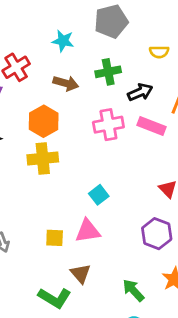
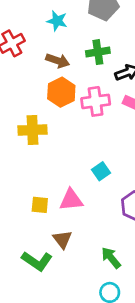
orange hexagon: (44, 121) -> (61, 92), moved
cyan square: (99, 195) -> (101, 171), moved

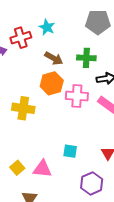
cyan star: (57, 21) -> (47, 27), moved
cyan square: (101, 171) -> (70, 151), turned 32
yellow square: (40, 205) -> (17, 168), turned 32

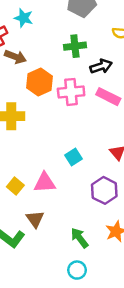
brown arrow: (54, 58) -> (15, 57), moved
cyan square: (70, 151) -> (73, 157), turned -32

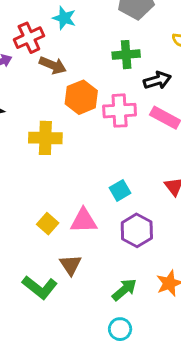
purple hexagon: (104, 190) -> (137, 230), moved
green arrow: (80, 238) -> (124, 290), turned 85

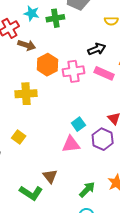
green cross: (126, 55) -> (55, 18), moved
pink triangle: (84, 221) -> (71, 144), moved
yellow square: (48, 224) -> (19, 137), moved
purple hexagon: (137, 230) -> (103, 139), moved

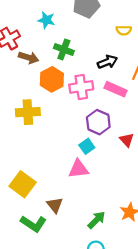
cyan star: (32, 13) -> (46, 20), moved
green cross: (55, 18) -> (64, 50), moved, turned 30
yellow square: (19, 137) -> (23, 184), moved, size x1.6
purple hexagon: (103, 139) -> (98, 122), moved

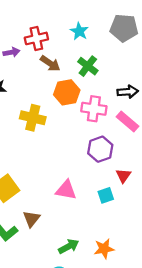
cyan square: (87, 146) -> (106, 195), moved

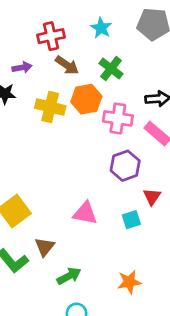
purple arrow: (11, 52) -> (22, 67), moved
yellow cross: (33, 118) -> (50, 107), moved
green arrow: (69, 246) -> (69, 276), moved

